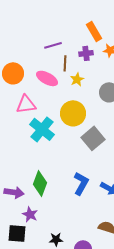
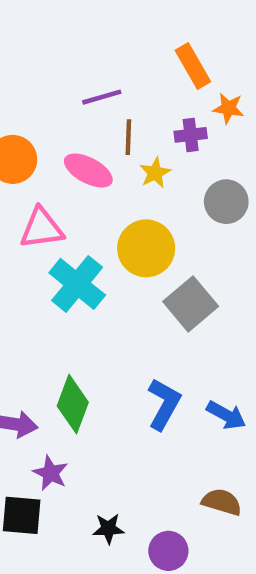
purple cross: (86, 53) -> (191, 135), moved

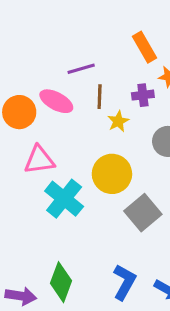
pink ellipse: (88, 171) -> (56, 101), moved

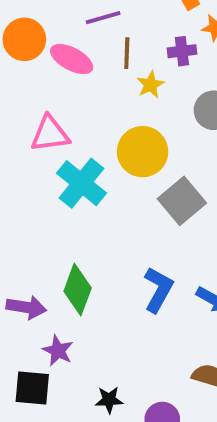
orange circle: (19, 112) -> (24, 39), moved

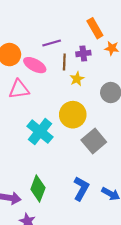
purple cross: (182, 51) -> (83, 53), moved
pink triangle: (50, 134) -> (19, 89), moved

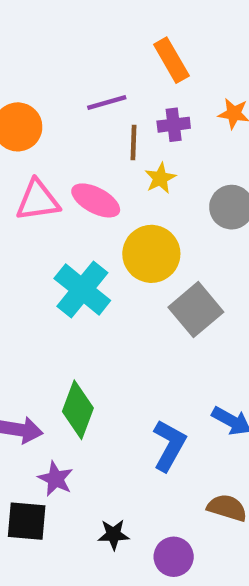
orange rectangle: (95, 28) -> (171, 60), moved
pink ellipse: (35, 65) -> (96, 200), moved
blue L-shape: (81, 189) -> (169, 445), moved

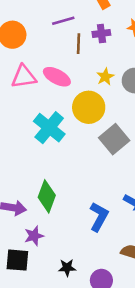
yellow star: (160, 178) -> (105, 77), moved
purple star: (56, 479) -> (34, 236), turned 30

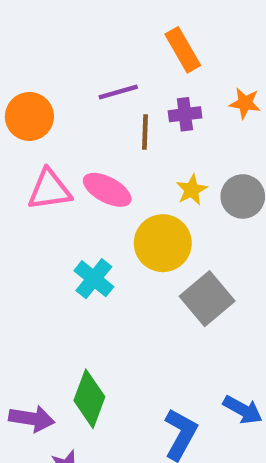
cyan cross: (49, 128) -> (94, 279), size x0.7

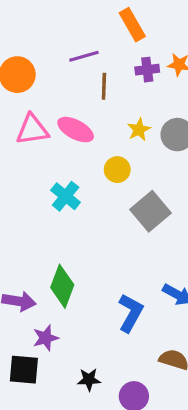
purple cross: (185, 114) -> (147, 70), moved
yellow circle: (163, 243) -> (117, 170), size x0.6

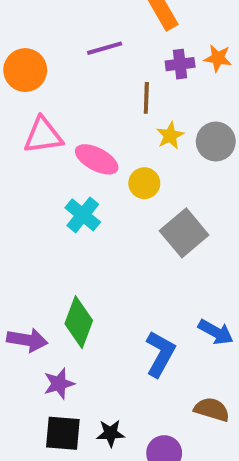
brown line: (104, 86) -> (146, 98), moved
pink ellipse: (76, 130) -> (97, 159), moved
black square: (24, 370) -> (63, 433), moved

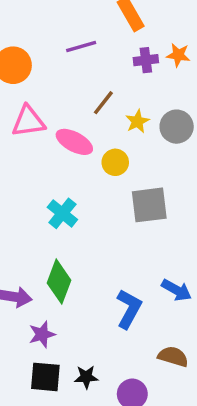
brown line: (146, 98) -> (103, 103), moved, turned 36
cyan cross: (83, 215) -> (62, 213), moved
gray square: (184, 233) -> (149, 205), turned 33

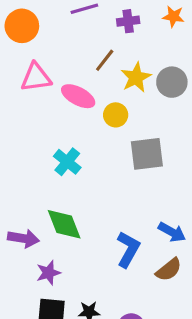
purple cross: (146, 60) -> (128, 21), moved
yellow star: (137, 121) -> (136, 77), size x1.4
green diamond: (59, 282) -> (64, 224), turned -42
brown semicircle: (173, 357) -> (169, 270), moved, turned 124

